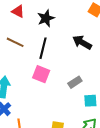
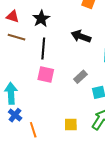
brown line: (15, 42) -> (16, 37), moved

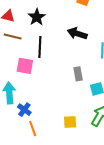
pink square: (46, 74) -> (25, 66), moved
gray rectangle: (80, 77) -> (78, 74), turned -56
blue cross: (15, 115) -> (24, 110), moved

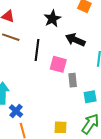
black star: (37, 17) -> (52, 19), moved
pink square: (25, 66) -> (58, 64), moved

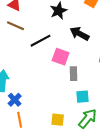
black line: (37, 50) -> (40, 41), turned 50
cyan square: (90, 97) -> (83, 97), moved

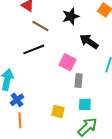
brown line: (15, 26) -> (40, 26), moved
black line: (40, 41) -> (34, 49), moved
yellow square: (58, 120) -> (58, 111), moved

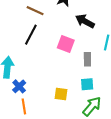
black line: (34, 49) -> (31, 35), turned -35
gray rectangle: (79, 81) -> (87, 59), moved

